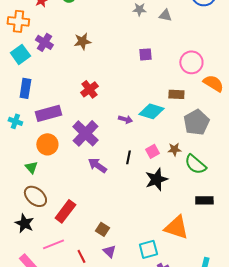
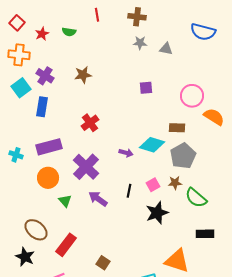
blue rectangle: (25, 88) -> (42, 107), moved
gray pentagon: (196, 122) -> (183, 156), moved
green triangle: (31, 167) -> (65, 201), moved

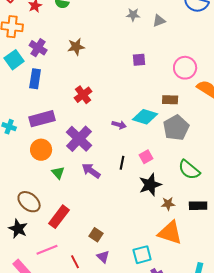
gray triangle: (166, 49) -> (159, 21), turned -32
brown star: (175, 183) -> (168, 204), moved

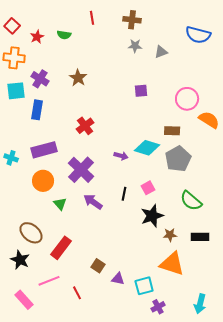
brown star: (76, 47) -> (78, 78), turned -30
cyan square: (14, 60) -> (16, 91), turned 30
purple triangle: (103, 257) -> (118, 279), moved, turned -32

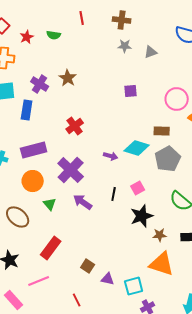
purple cross: (40, 79) -> (40, 84), moved
brown ellipse: (31, 233) -> (18, 217), moved
red line: (77, 293) -> (77, 300), moved

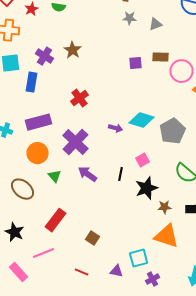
brown rectangle: (162, 131) -> (160, 57), moved
black line: (114, 194) -> (120, 174), moved
purple triangle: (108, 279) -> (116, 271), moved
red line: (77, 300) -> (82, 272), turned -40

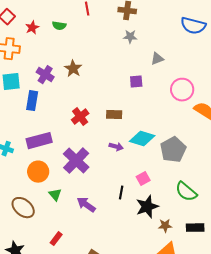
gray triangle: (156, 24) -> (157, 59), moved
brown rectangle: (160, 57) -> (114, 115), moved
purple arrow: (88, 174) -> (86, 205), moved
red rectangle: (56, 220) -> (56, 239), size x0.6

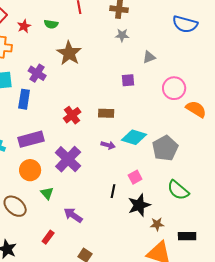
brown star: (73, 69) -> (69, 53), moved, size x1.4
purple arrow: (86, 205) -> (73, 215), moved
black rectangle: (195, 228) -> (187, 236), moved

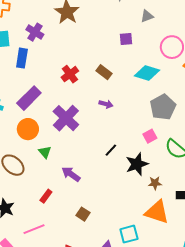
brown rectangle: (106, 113) -> (104, 72), turned 35
cyan diamond: (134, 137) -> (147, 73), moved
purple rectangle: (31, 139) -> (29, 98), turned -30
pink square: (135, 177) -> (150, 136), moved
black line: (113, 191) -> (111, 150), turned 32

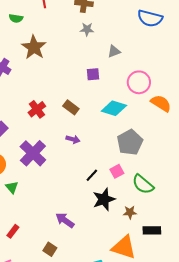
black line: (111, 150) -> (92, 175), moved
purple arrow: (71, 174) -> (65, 220), moved
brown star: (155, 183) -> (130, 212), moved

